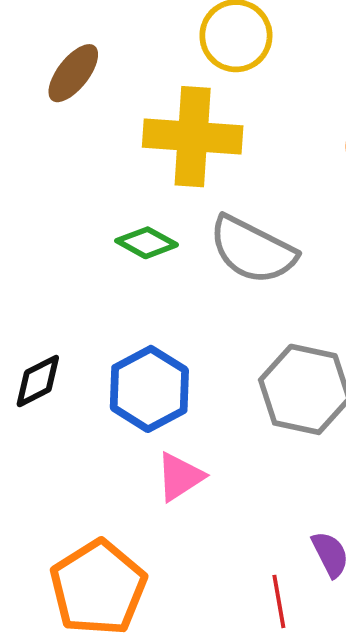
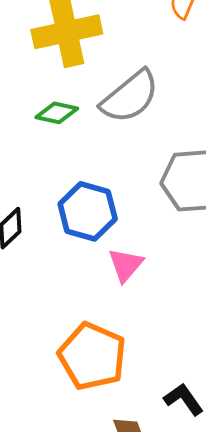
gray semicircle: (252, 250) -> (130, 97), turned -50

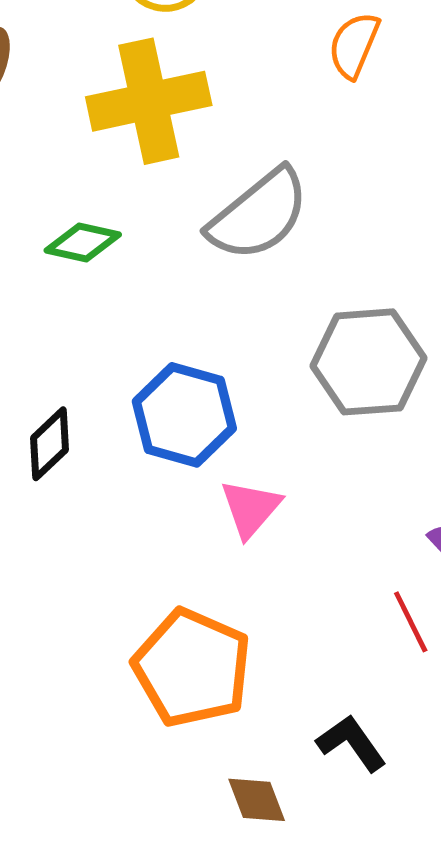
green diamond: (57, 113) -> (83, 242), moved

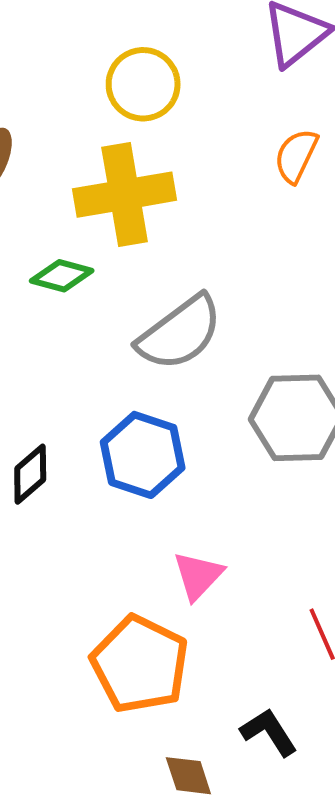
gray semicircle: (259, 215) -> (180, 333), moved
green diamond: (83, 242) -> (62, 276), moved
pink triangle: (251, 508) -> (198, 576), moved

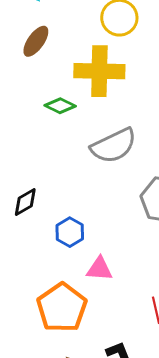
blue hexagon: (143, 455) -> (70, 232), moved, size x0.7
pink triangle: (198, 576) -> (99, 269), turned 40

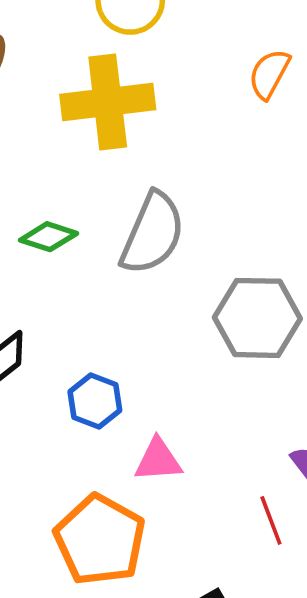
green diamond: (60, 106) -> (48, 237), moved
gray semicircle: (114, 146) -> (153, 233), turned -33

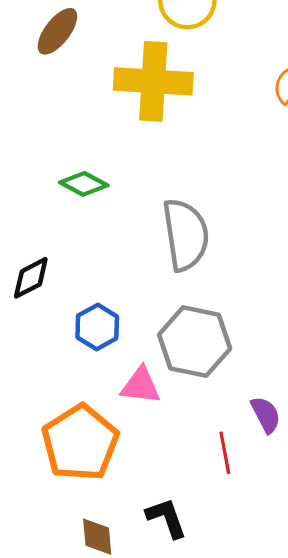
gray semicircle: (153, 233) -> (186, 235), moved, turned -42
gray hexagon: (257, 318) -> (195, 342), moved

